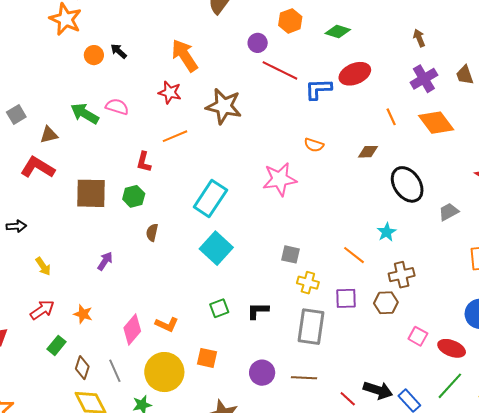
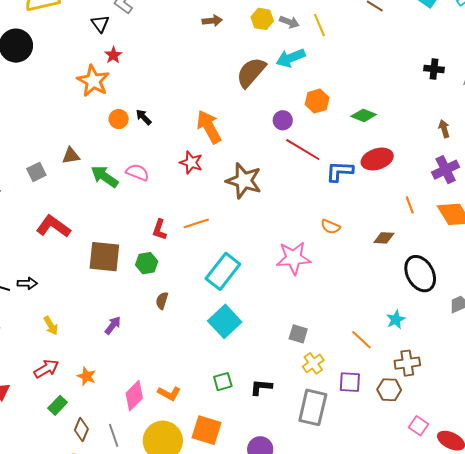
brown triangle: (49, 135) -> (71, 156), moved
orange line: (175, 136) -> (196, 223), moved
yellow cross: (308, 283) -> (313, 363), turned 35
orange square: (207, 358) -> (207, 430), size x1.4

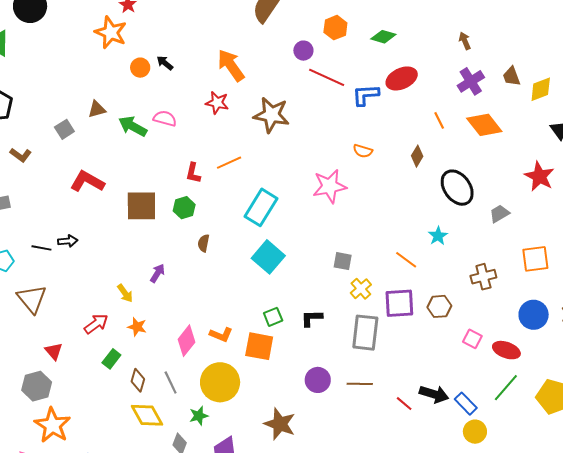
brown diamond: (384, 238) -> (417, 156), turned -55
yellow arrow: (51, 326) -> (125, 293), moved
brown cross: (407, 363) -> (483, 277), moved
purple square: (350, 382) -> (399, 303), size x1.4
orange square: (207, 430) -> (259, 346), moved

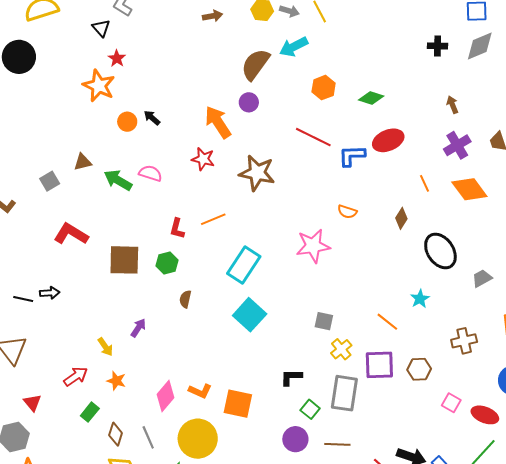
purple circle: (303, 51) -> (249, 102), moved
green square: (273, 317) -> (310, 409), moved, turned -30

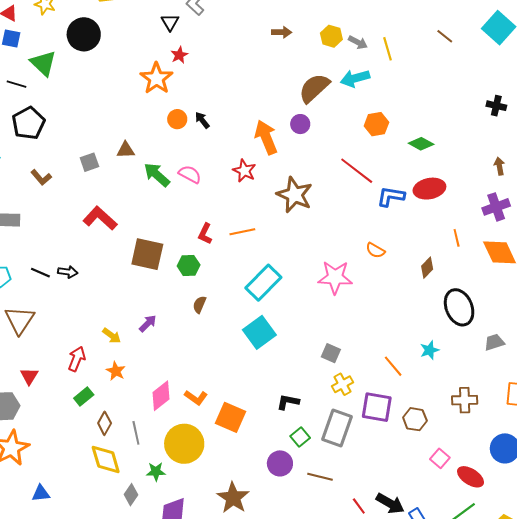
yellow arrow: (105, 347) -> (112, 336), turned -30
red arrow: (76, 376) -> (77, 359), turned -45

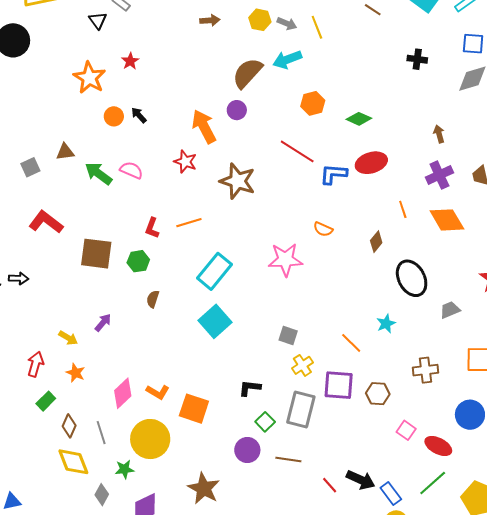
red star: (179, 55) -> (130, 61), moved
black cross: (496, 106) -> (417, 59), moved

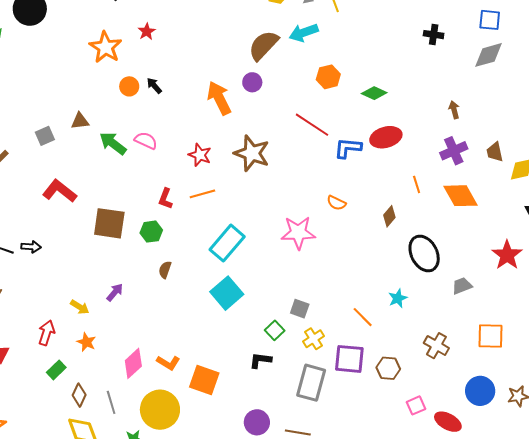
red star: (185, 162) -> (200, 155), moved
brown cross: (426, 370) -> (436, 346), turned 35
green square: (265, 422) -> (275, 330), moved
pink square: (406, 430) -> (416, 405), turned 30

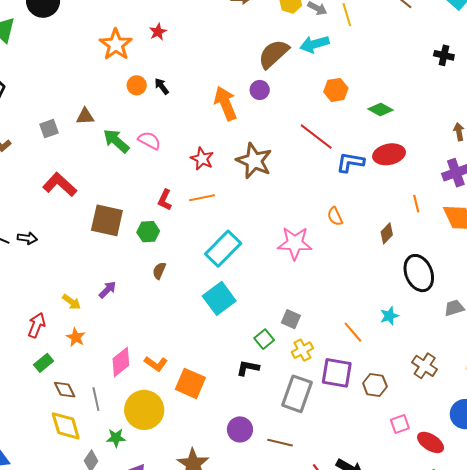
orange semicircle: (336, 203) -> (335, 216), turned 36
brown diamond: (79, 395) -> (65, 390), turned -55

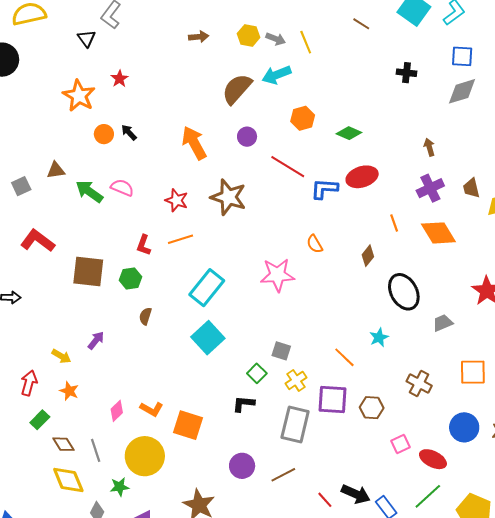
purple circle: (260, 90) -> (247, 137), moved
pink diamond: (121, 362) -> (117, 411), size x0.7
brown line: (280, 443) -> (283, 475), turned -35

